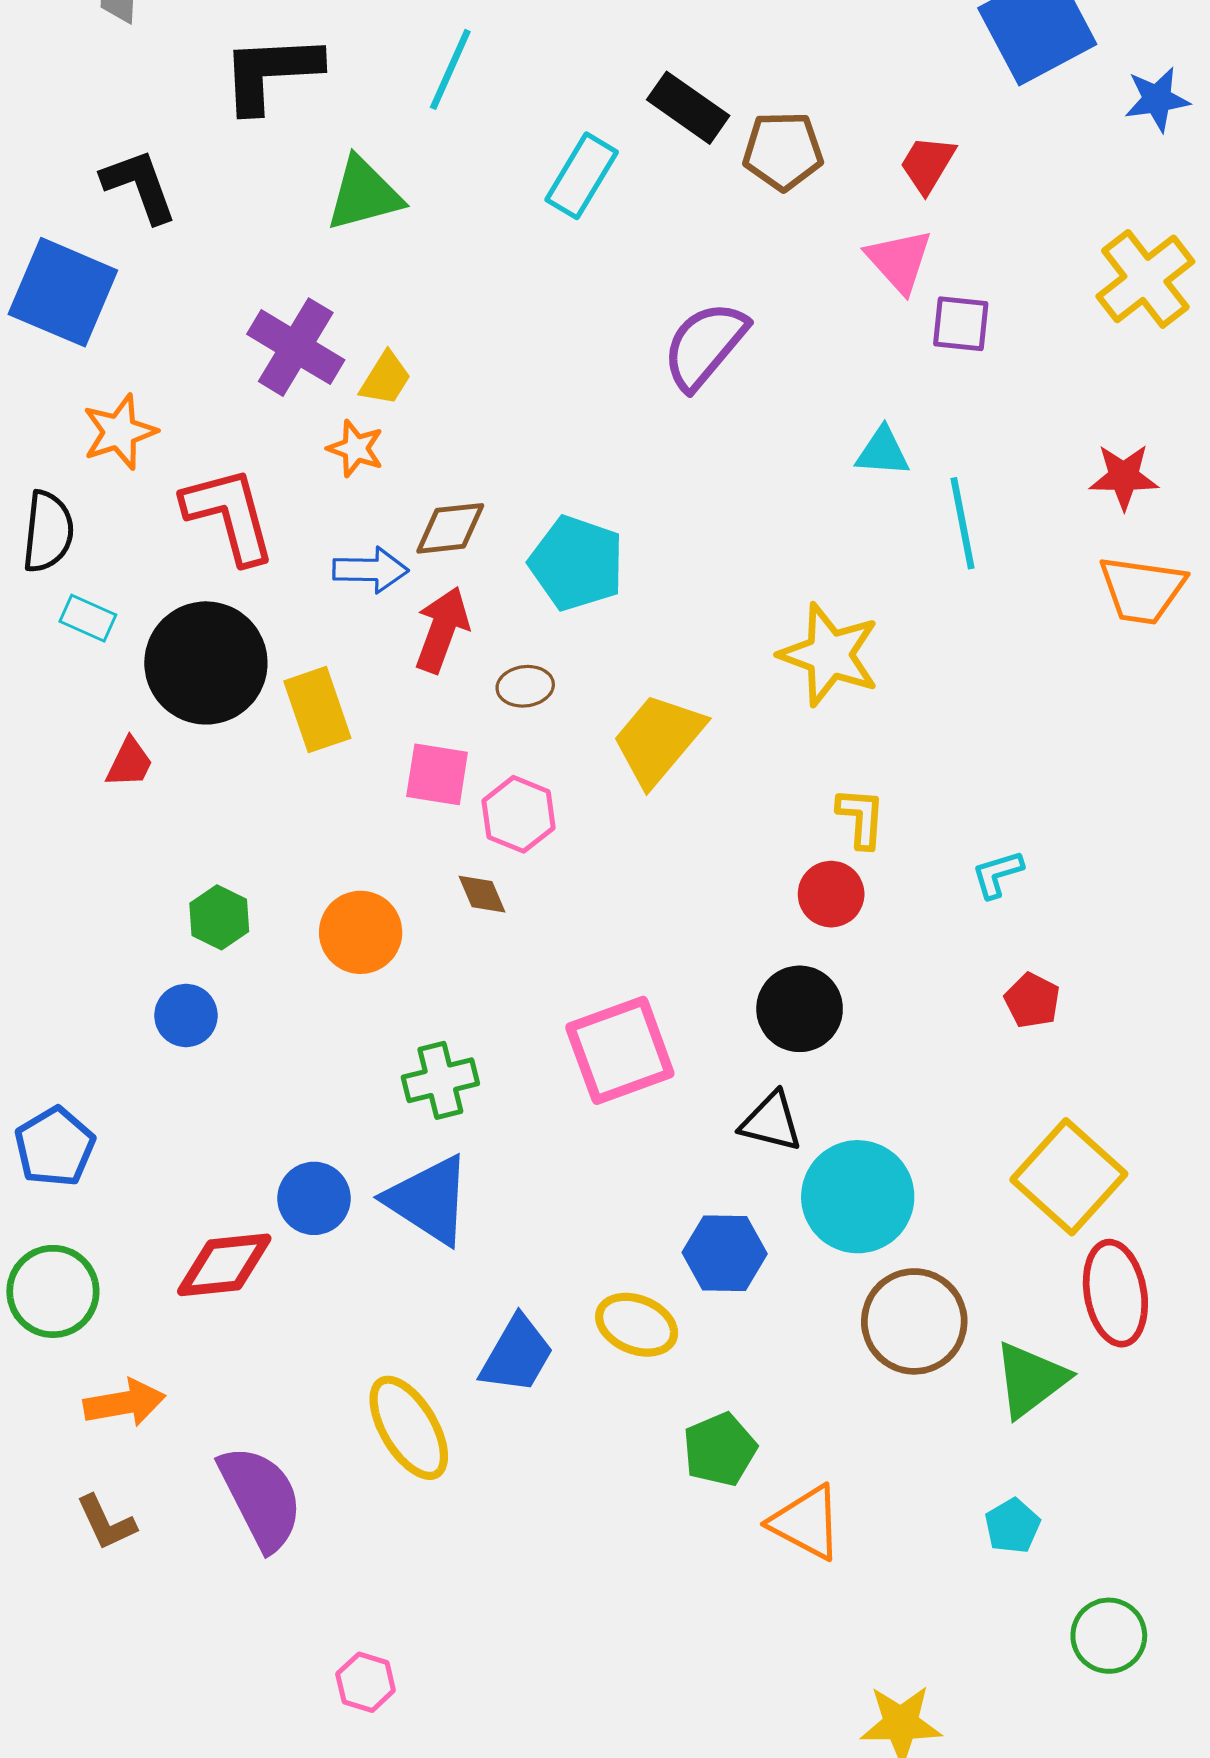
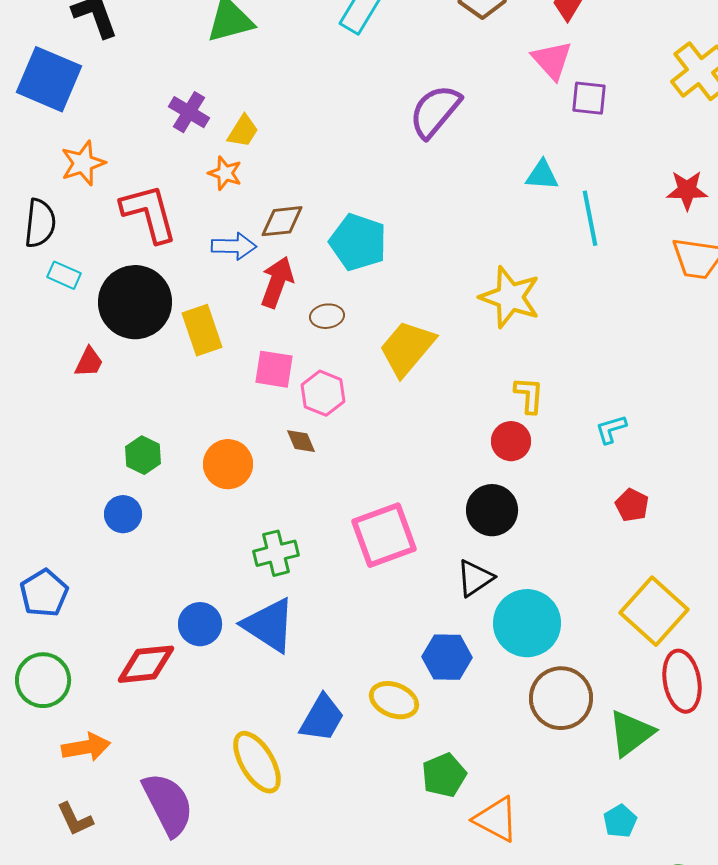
purple cross: (296, 347) -> (189, 112), size x0.7
black triangle: (771, 1122) -> (475, 578), turned -48

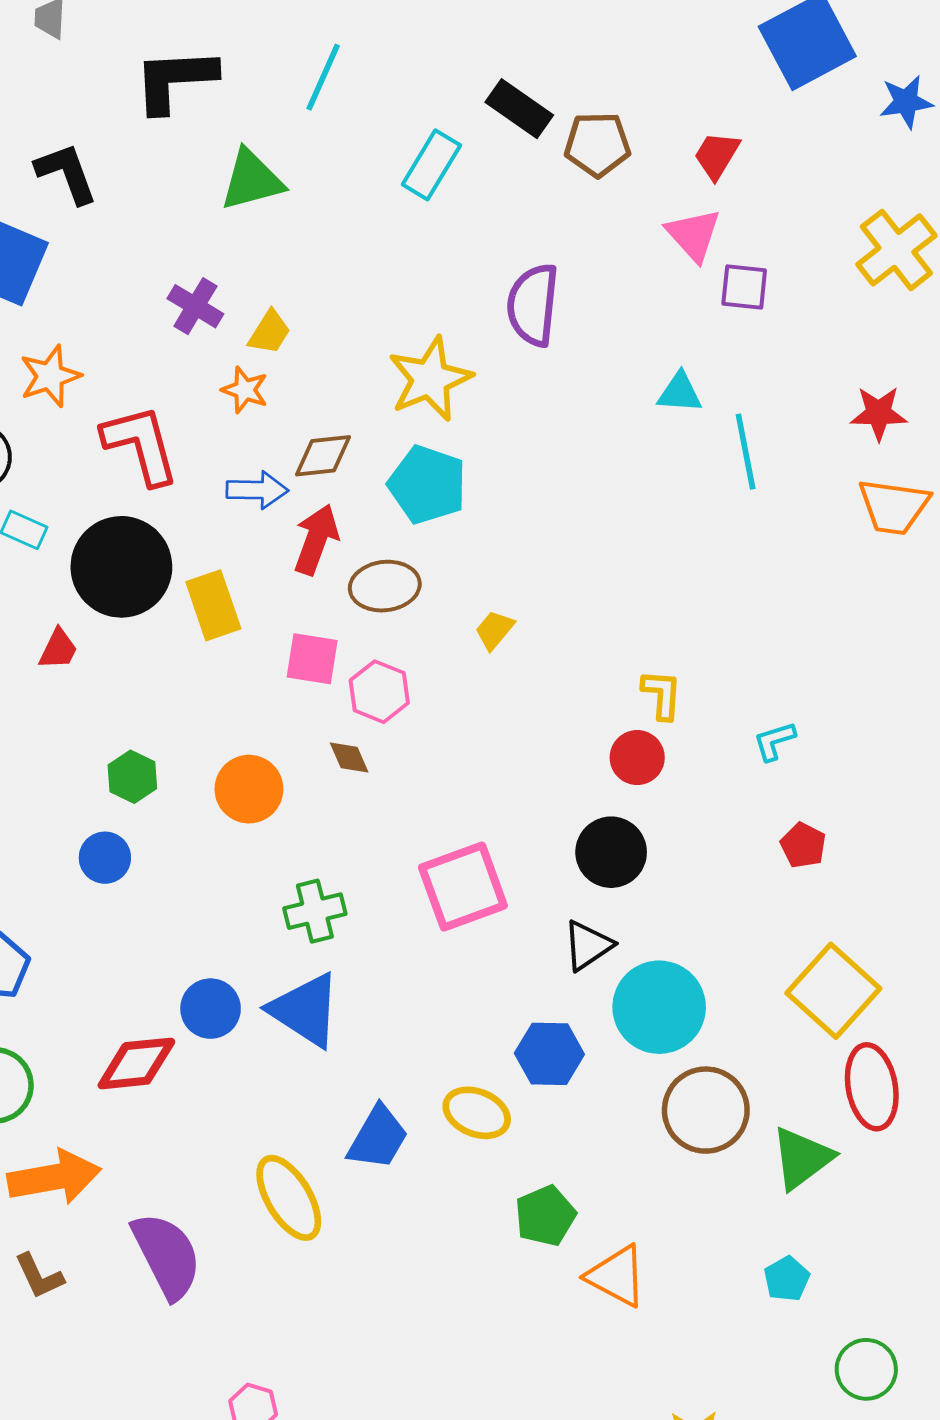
purple semicircle: (435, 111) -> (533, 305), turned -34
yellow star: (510, 297) -> (430, 379), moved, turned 30
brown ellipse: (327, 316) -> (385, 586), size x1.5
yellow trapezoid: (407, 348) -> (495, 630), size x0.5
orange arrow: (86, 747) -> (54, 1177), size x1.4

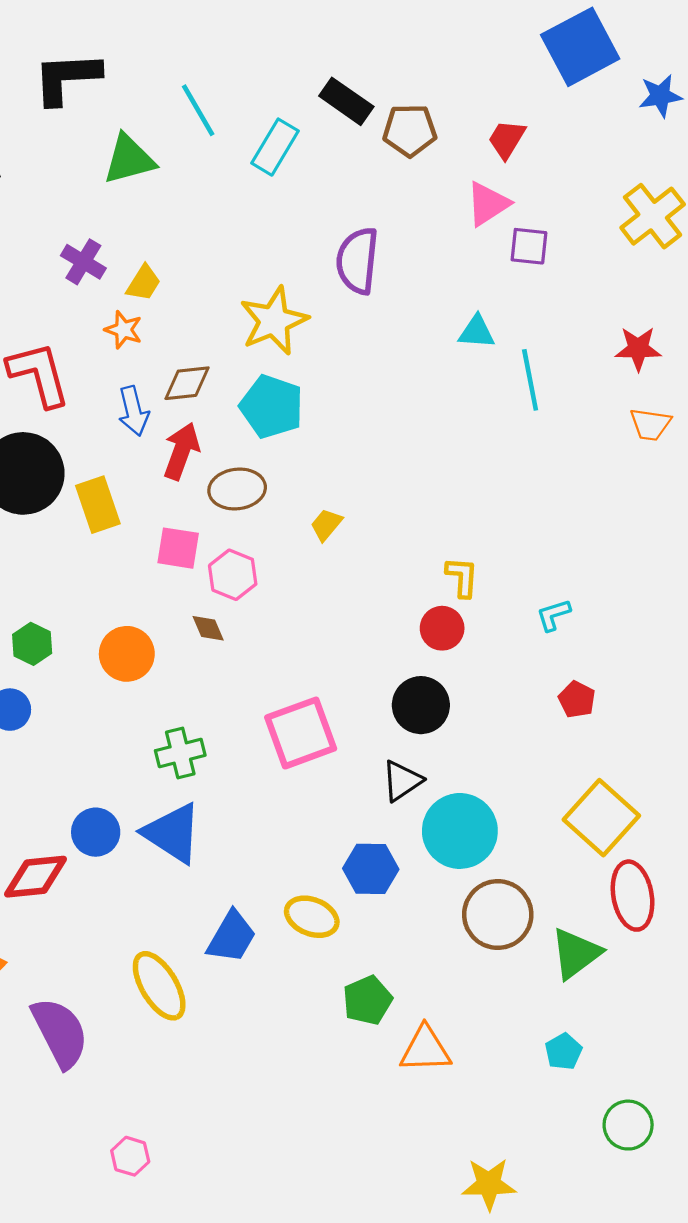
cyan line: (323, 77) -> (198, 110), moved, turned -54
pink triangle: (693, 235) -> (488, 204), turned 39
blue arrow: (257, 490) -> (134, 411), turned 75
orange trapezoid: (894, 506) -> (650, 424), size x0.7
orange triangle: (617, 1276) -> (425, 1049), turned -30

